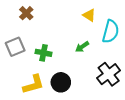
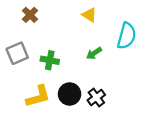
yellow triangle: (89, 15) -> (89, 15), moved
black cross: (109, 74) -> (96, 97), moved, size x0.7

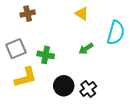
brown cross: (30, 15) -> (28, 14), turned 32
yellow L-shape: (38, 96) -> (25, 77), moved

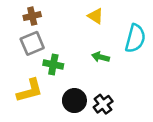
gray square: (16, 49) -> (32, 43), moved
green arrow: (86, 49) -> (101, 57), turned 48

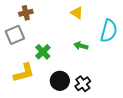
gray square: (32, 43) -> (15, 35), moved
green cross: (53, 64) -> (43, 52), turned 35

